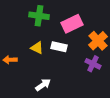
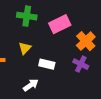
white rectangle: (59, 47) -> (47, 64), moved
yellow triangle: (37, 48) -> (25, 48), turned 48

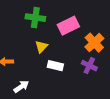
yellow triangle: (25, 48) -> (41, 47), moved
white arrow: (31, 85) -> (21, 87), moved

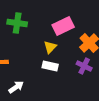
green cross: (35, 18) -> (17, 23), moved
yellow triangle: (41, 47) -> (50, 47), moved

